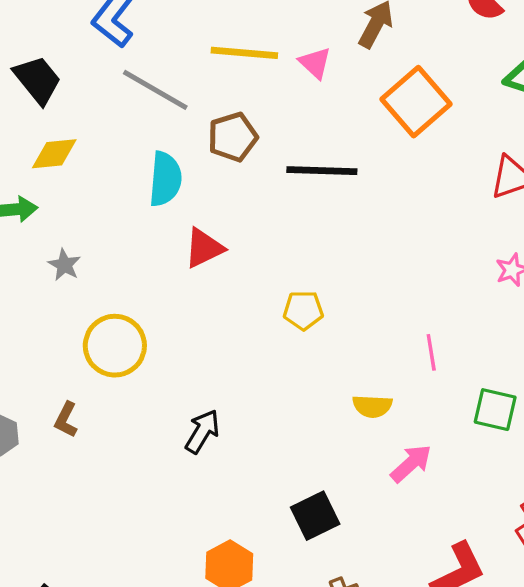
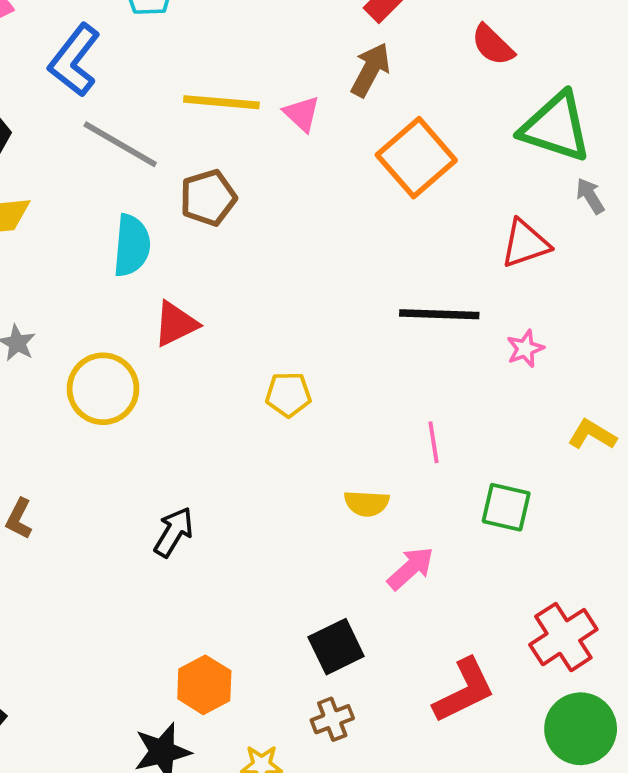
black line: (322, 171) -> (439, 314), moved
yellow circle: (115, 346) -> (103, 389), moved
black square: (315, 516) -> (336, 647), moved

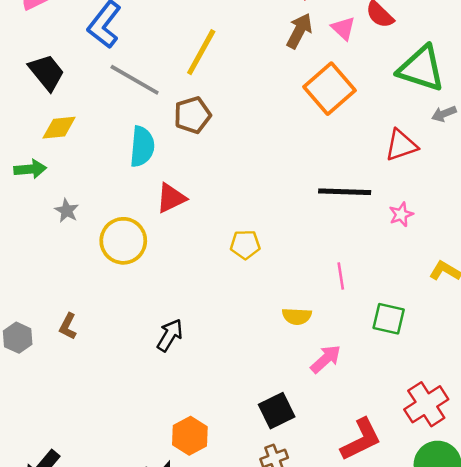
yellow line: (221, 102) -> (201, 52), turned -66
pink triangle: (302, 114) -> (343, 28), moved
gray arrow: (590, 196) -> (444, 114), turned -80

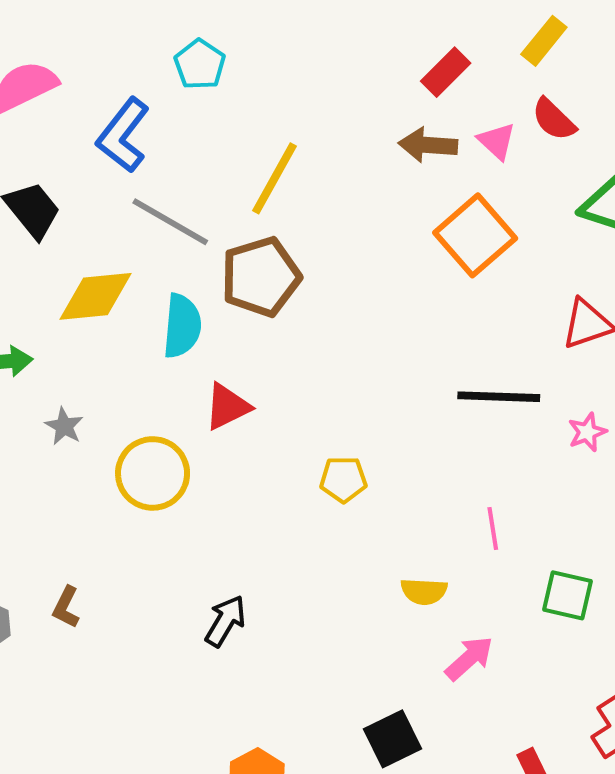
brown arrow: (299, 31) -> (428, 145), turned -114
brown pentagon: (192, 115) -> (261, 277), size x1.4
yellow diamond: (59, 128) -> (96, 296), moved, size x1.4

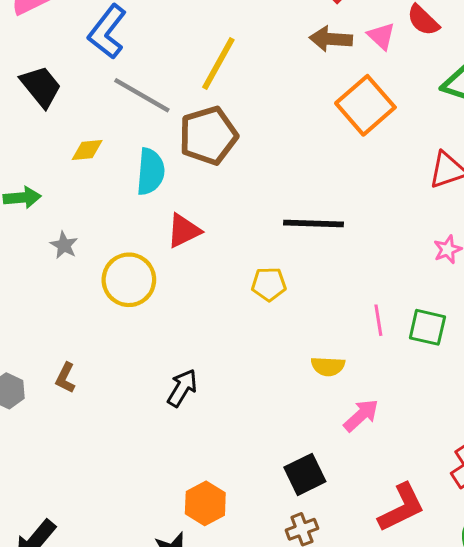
yellow diamond: (96, 296) -> (87, 150), size x0.6
black line: (499, 397) -> (313, 224), moved
green square: (568, 595) -> (427, 327), moved

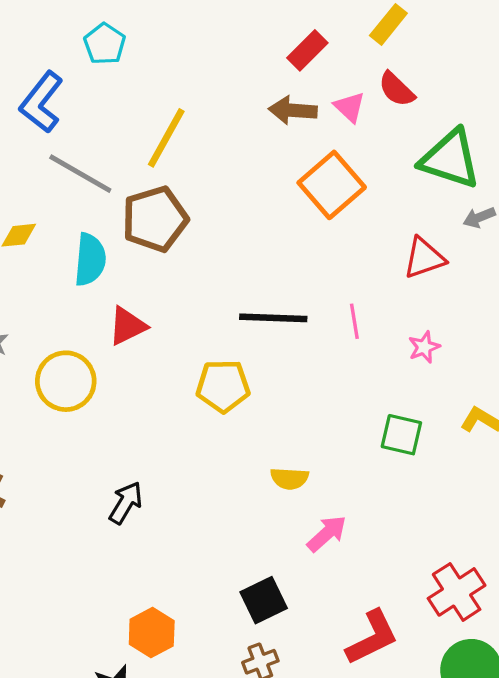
yellow pentagon: (269, 284) -> (223, 386), size x1.4
pink line: (378, 320) -> (354, 321), moved

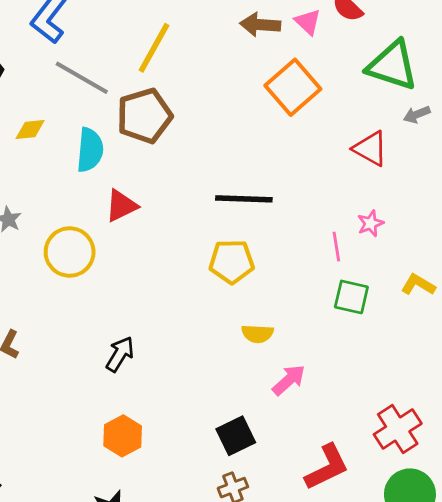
red triangle: (424, 258) -> (370, 149), turned 48
pink line: (354, 321) -> (336, 247), moved
yellow pentagon: (223, 386) -> (232, 262), moved
orange hexagon: (152, 633) -> (123, 436), moved

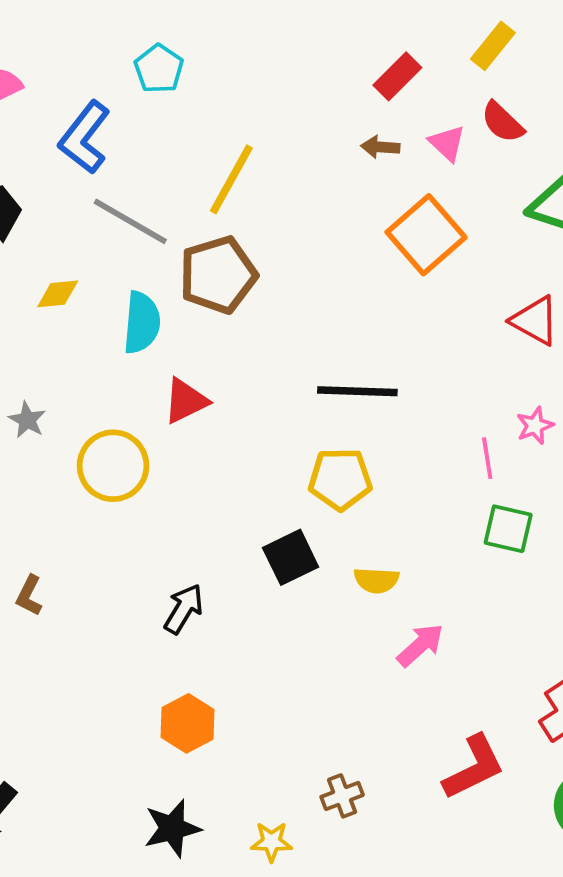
brown arrow: (260, 25) -> (380, 147), size x0.7
black square: (236, 436) -> (291, 557), moved

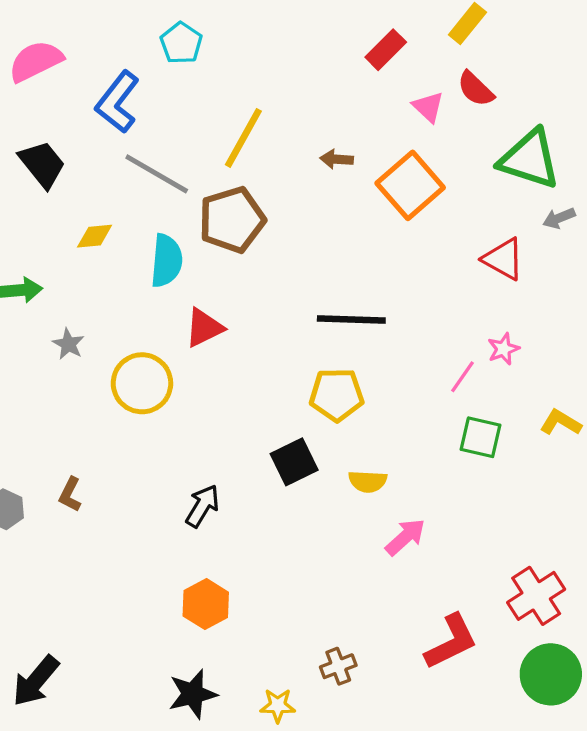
brown arrow: (380, 147) -> (337, 159), moved
pink line: (487, 458) -> (463, 377), turned 44

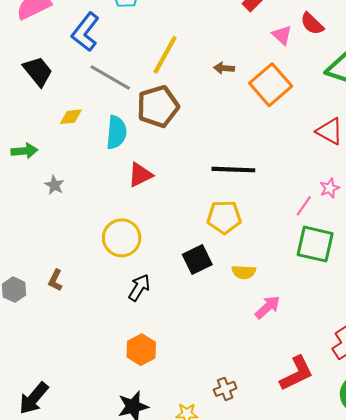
yellow circle: (142, 383) -> (122, 238), moved
green square: (481, 437) -> (315, 244), size x1.4

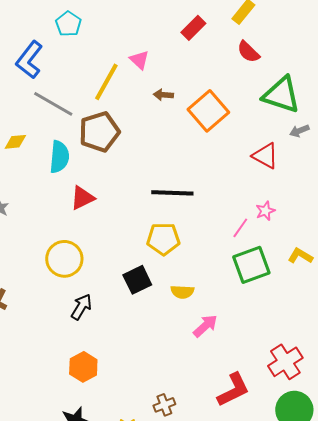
pink triangle: (282, 35) -> (139, 60), moved
green square: (315, 244) -> (251, 265), turned -33

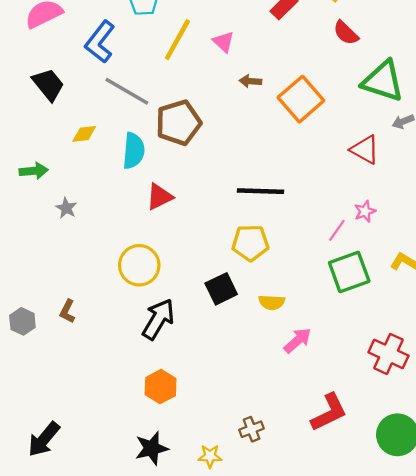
yellow line: (106, 82) -> (177, 40), moved
black arrow: (81, 307) -> (158, 319), size x1.4
red cross: (285, 362) -> (388, 354), moved, turned -32

